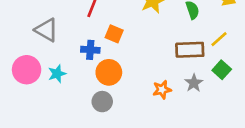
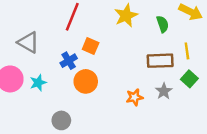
yellow line: (219, 39) -> (187, 51), turned -56
blue cross: (90, 50) -> (69, 61), turned -35
gray circle: (102, 102) -> (61, 120), moved

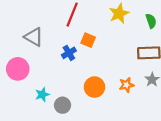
orange circle: (86, 81) -> (94, 87), moved
cyan star: (38, 83) -> (42, 95), moved

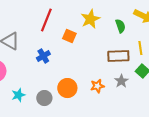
orange square: (88, 40) -> (69, 36), moved
gray circle: (63, 105) -> (44, 98), moved

